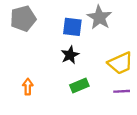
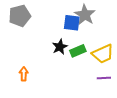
blue square: (72, 27) -> (72, 23), moved
green rectangle: (79, 85) -> (78, 51), moved

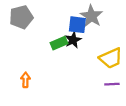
black star: (60, 47) -> (73, 40), moved
green rectangle: (78, 51) -> (59, 43), moved

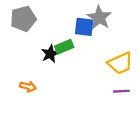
black star: (73, 40) -> (50, 54), moved
orange arrow: (26, 80) -> (28, 87), turned 104

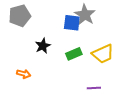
green rectangle: (64, 47) -> (74, 54), moved
purple line: (121, 91) -> (94, 88), moved

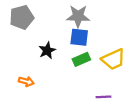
gray star: (85, 15) -> (78, 16), moved, turned -30
blue square: (72, 23) -> (79, 37), moved

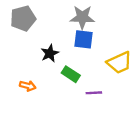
green rectangle: (81, 59) -> (71, 74), moved, turned 56
purple line: (104, 97) -> (94, 93), moved

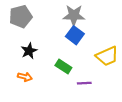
blue square: (83, 39) -> (75, 35), turned 30
black star: (50, 53) -> (29, 51), moved

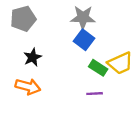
green rectangle: (63, 66) -> (98, 68), moved
orange arrow: (25, 77) -> (28, 87), size x1.5

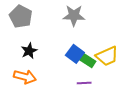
gray pentagon: (23, 19) -> (21, 17), turned -30
blue square: (84, 40) -> (75, 54), moved

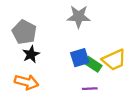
gray pentagon: (21, 17) -> (24, 32), moved
blue square: (75, 54) -> (80, 58), turned 36

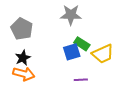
black star: (31, 54) -> (23, 58), moved
green rectangle: (93, 64) -> (82, 44), moved

